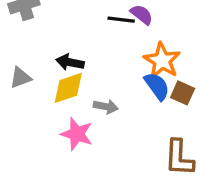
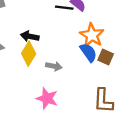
yellow diamond: (68, 88) -> (29, 54), turned -40
pink star: (77, 134) -> (47, 98), moved

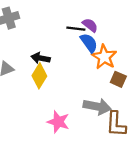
blue semicircle: (88, 52) -> (89, 43), moved
gray arrow: (54, 66) -> (97, 106), moved, size x1.6

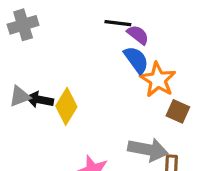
black line: (76, 29) -> (118, 23), moved
black arrow: (41, 58) -> (40, 100), moved

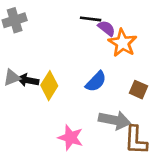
blue semicircle: (136, 60) -> (96, 82), moved, turned 80
orange star: (158, 80) -> (123, 43), moved

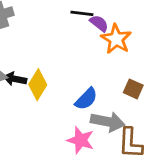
blue semicircle: (96, 82) -> (86, 99), moved
pink star: (71, 138) -> (81, 140), moved

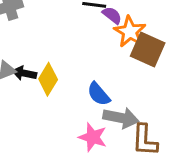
brown square: (133, 89) -> (148, 49), moved, size x1.6
blue semicircle: (86, 99) -> (99, 94), turned 95

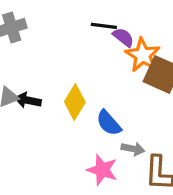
yellow diamond: (48, 79) -> (75, 102), moved
gray arrow: (121, 118) -> (133, 149), size x0.6

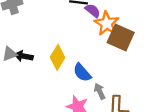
gray arrow: (133, 149) -> (100, 91), turned -126

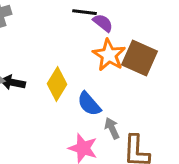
orange star: (107, 23) -> (109, 55), moved

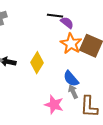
blue semicircle: (89, 104) -> (71, 79), moved

